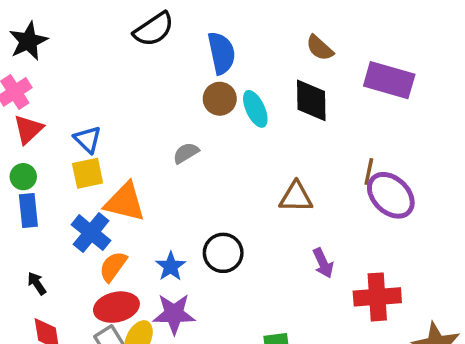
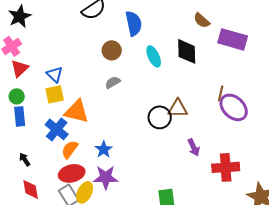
brown semicircle: (320, 48) -> (202, 20), moved
brown circle: (220, 99) -> (112, 50), moved
black circle: (223, 253) -> (160, 117), moved

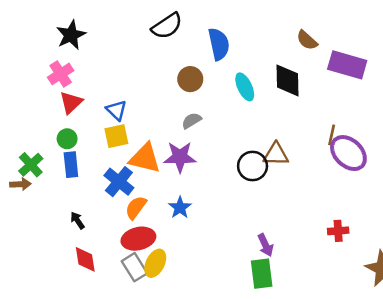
purple arrow: (194, 147) -> (265, 245), moved
red cross: (226, 167) -> (338, 231), size x0.6
purple star: (106, 177) -> (180, 157), moved

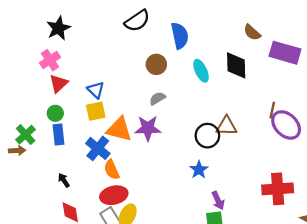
orange semicircle: (136, 207) -> (112, 170), turned -60
blue star: (180, 207) -> (199, 170), moved
red cross: (338, 231) -> (278, 189), size x1.8

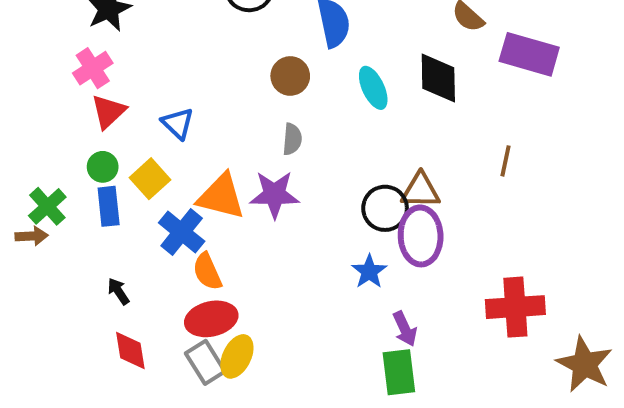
gray semicircle: (157, 98) -> (292, 139), turned 126
yellow square: (96, 111) -> (150, 179), moved, turned -30
purple ellipse: (286, 125) -> (421, 236), moved, turned 44

